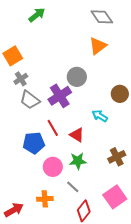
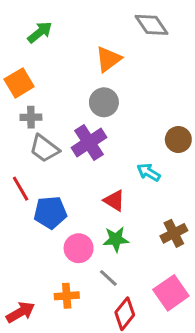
green arrow: (37, 15) -> (40, 32), moved
orange triangle: (98, 46) -> (108, 59), moved
gray circle: (77, 77) -> (104, 102), moved
gray cross: (21, 79) -> (31, 117), turned 32
red line: (53, 128) -> (21, 189), moved

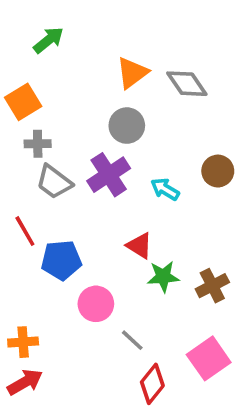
gray diamond: (152, 25) -> (187, 84), moved
cyan arrow: (149, 172) -> (165, 189), moved
green star: (116, 239) -> (163, 277), moved
orange cross: (67, 296) -> (23, 342), moved

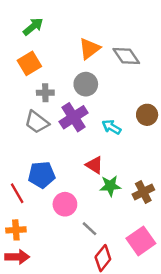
orange square: (23, 102) -> (29, 63), moved
gray cross: (38, 144) -> (45, 93), moved
red line: (25, 231) -> (17, 193), moved
red arrow: (25, 382) -> (17, 257), turned 30

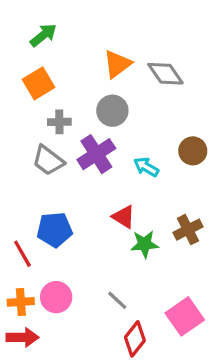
brown cross: (143, 192) -> (188, 230), moved
pink circle: (65, 204) -> (56, 297), moved

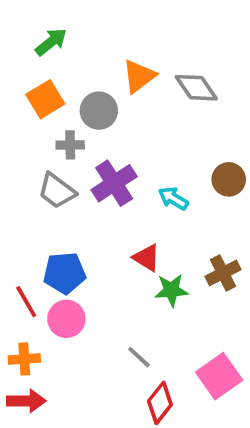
gray circle: (112, 111) -> (99, 111), moved
pink circle: (56, 297) -> (66, 319), moved

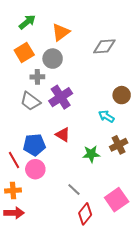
orange triangle: (139, 76) -> (61, 32), moved
gray diamond: (196, 88) -> (104, 46), turned -60
cyan arrow: (173, 198) -> (106, 116), moved
red triangle: (147, 258) -> (63, 135), moved

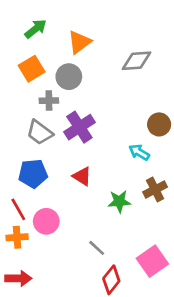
blue pentagon: (34, 145) -> (33, 174), moved
orange cross: (13, 191) -> (17, 237), moved

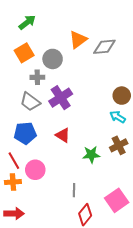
orange triangle: (79, 42) -> (78, 40), moved
cyan arrow: (139, 152) -> (118, 117), moved
gray line: (97, 248) -> (74, 190), turned 48

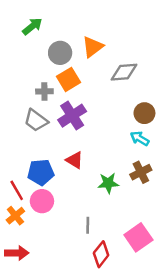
gray diamond: (104, 47) -> (124, 72), moved
orange square: (24, 53) -> (69, 79), moved
gray circle: (53, 59) -> (60, 53), moved
blue pentagon: (25, 133) -> (41, 172), moved
orange cross: (13, 182) -> (15, 216), turned -35

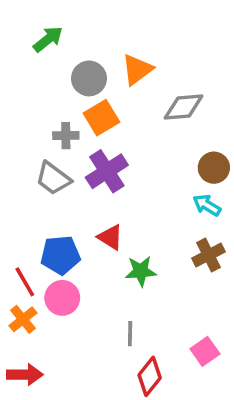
green star: (108, 183) -> (141, 271), moved
pink square: (138, 237) -> (205, 351), size x0.7

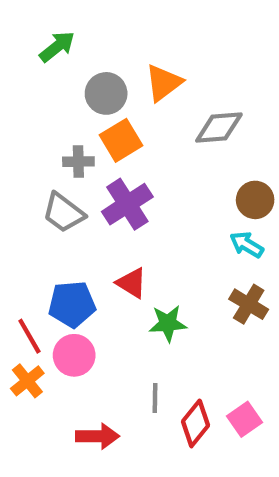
brown cross: (209, 255) -> (249, 304), turned -32
red arrow: (25, 375) -> (98, 436), moved
red diamond: (150, 376) -> (195, 423), moved

